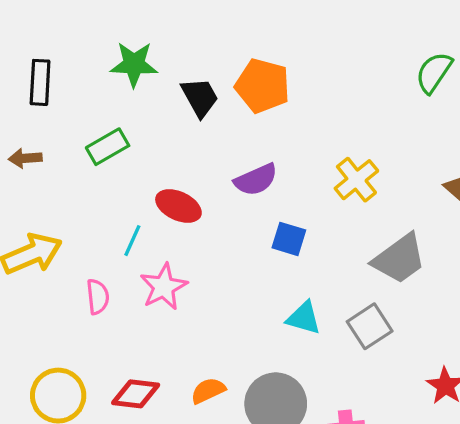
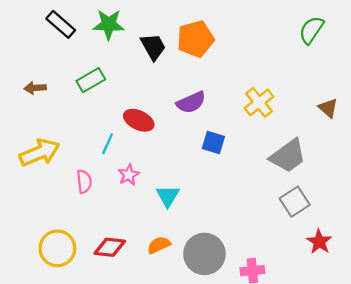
black rectangle: (40, 82) -> (61, 24), moved, turned -52
orange pentagon: (262, 86) -> (196, 39), turned -30
pink star: (164, 287) -> (129, 175), size x0.7
cyan triangle: (304, 318) -> (168, 196), moved, turned 45
gray square: (370, 326) -> (295, 202), moved

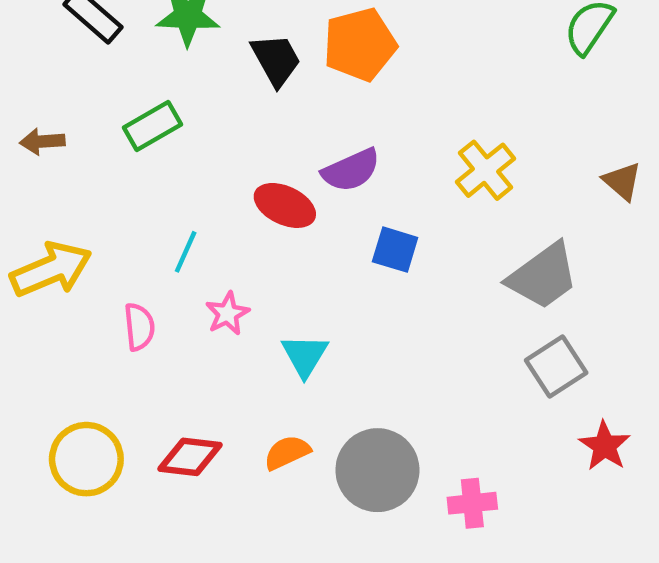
red ellipse: (139, 120) -> (285, 205), moved

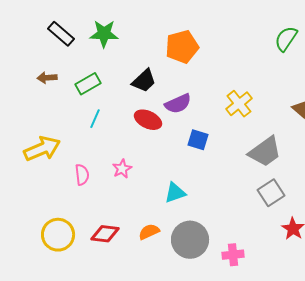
black trapezoid: (276, 60) -> (144, 81), moved, turned 76
brown arrow: (42, 142) -> (47, 78), moved
cyan line: (186, 252) -> (95, 119), moved
cyan triangle: (305, 355) -> (175, 193), moved, turned 40

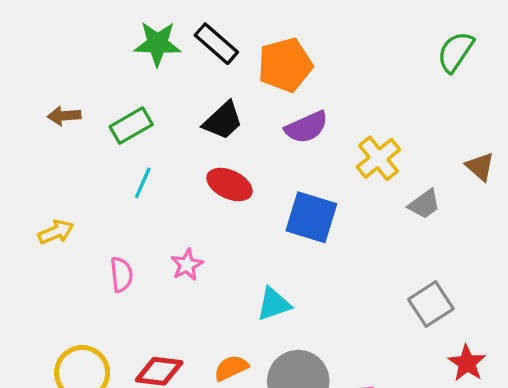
black rectangle: (61, 34) -> (216, 44), moved
purple semicircle: (178, 104) -> (306, 127), moved
blue square: (198, 140) -> (311, 217), size x1.5
yellow arrow: (42, 149) -> (56, 232), size x0.6
gray trapezoid: (265, 152) -> (424, 204), moved, size x0.6

